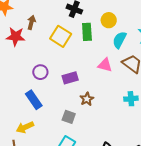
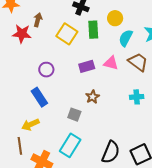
purple rectangle: (70, 78) -> (87, 66), moved

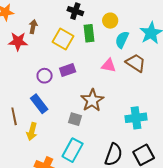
purple rectangle: (87, 66) -> (68, 70), moved
brown star: (93, 97) -> (92, 100), size x1.6
cyan cross: (137, 97) -> (136, 118), moved, size x1.5
yellow arrow: (30, 125) -> (32, 132), turned -48
brown line: (20, 146) -> (14, 116), moved

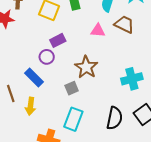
purple circle: (45, 76) -> (47, 57), moved
gray square: (75, 119) -> (72, 88), turned -32

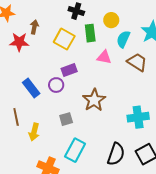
pink triangle: (98, 31) -> (104, 57), moved
blue rectangle: (34, 78) -> (31, 88), moved
gray square: (72, 88) -> (66, 119), moved

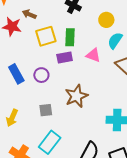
brown arrow: (34, 27) -> (29, 14), turned -88
green rectangle: (90, 33) -> (70, 37), moved
yellow square: (64, 39) -> (46, 36), moved, turned 35
purple rectangle: (69, 70) -> (65, 58), moved

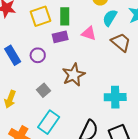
gray square: (46, 110) -> (44, 90), turned -32

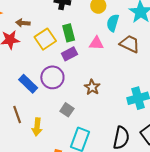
purple circle: (38, 55) -> (52, 77), size x1.5
brown star: (74, 75) -> (92, 87), size x0.7

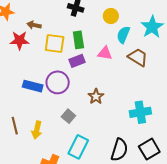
yellow square: (45, 39) -> (55, 43), turned 35
blue rectangle: (28, 84) -> (33, 86), turned -36
brown line: (17, 115) -> (15, 126), moved

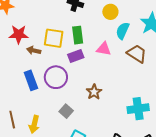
brown arrow: (34, 25) -> (34, 50), moved
blue rectangle: (33, 86) -> (31, 80), turned 54

